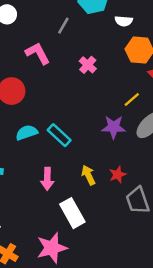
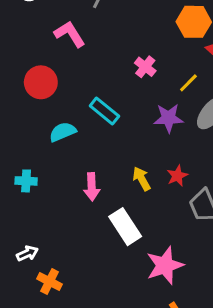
pink cross: (88, 65) -> (145, 67), moved
cyan rectangle: (59, 135) -> (104, 111), moved
pink star: (52, 248) -> (165, 265), moved

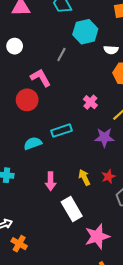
red circle: (41, 82) -> (27, 100), moved
cyan rectangle: (104, 111) -> (62, 131), turned -60

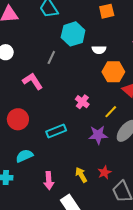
red circle: (27, 100) -> (18, 119), moved
cyan semicircle: (33, 143) -> (24, 156), moved

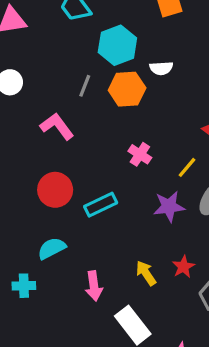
orange hexagon: (113, 72) -> (127, 89), moved
red circle: (18, 119) -> (55, 190), moved

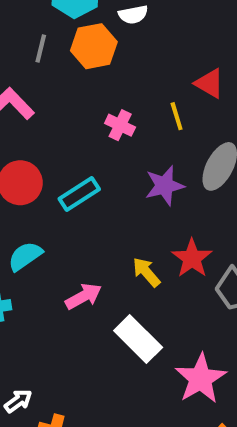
yellow line: (187, 167) -> (177, 116), moved, turned -50
red star: (183, 267) -> (192, 258), size x1.4
pink arrow: (94, 286) -> (83, 296), turned -104

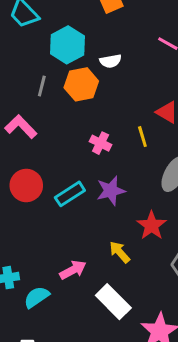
purple star: (164, 186) -> (111, 191), moved
cyan semicircle: (25, 256) -> (37, 297), moved
red star: (192, 258) -> (152, 225), moved

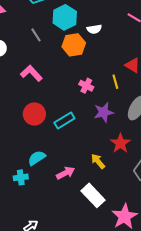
gray line: (42, 86) -> (36, 35), moved, turned -48
purple star: (111, 191) -> (104, 112), moved
cyan semicircle: (37, 297) -> (37, 158), moved

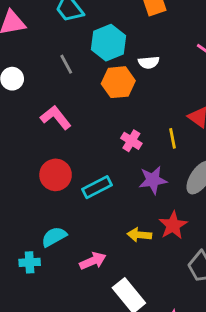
yellow arrow: (98, 161) -> (139, 235), moved, turned -49

